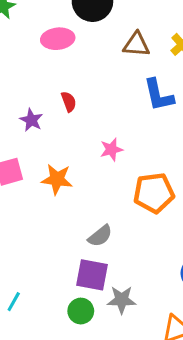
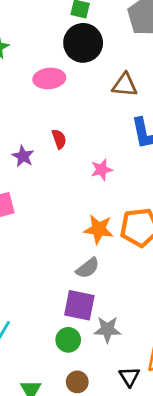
pink star: (111, 149) -> (102, 170), moved
orange star: (57, 179) -> (99, 229), moved

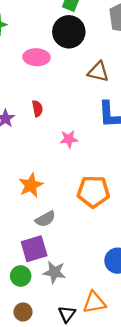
orange star: (99, 229) -> (31, 185), moved, turned 30
purple square: (79, 305) -> (34, 249), turned -36

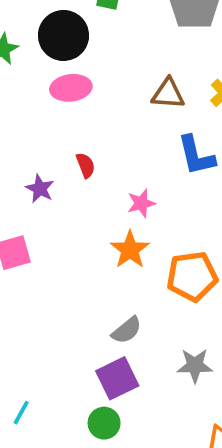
black circle: (69, 32) -> (63, 35), moved
orange star: (31, 185) -> (130, 250), moved
gray star: (54, 272) -> (195, 365), moved

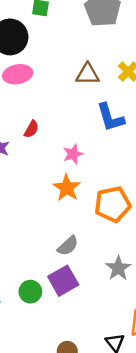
red semicircle: (86, 165) -> (31, 129), turned 54
gray star: (195, 365) -> (118, 268), turned -30
green circle: (104, 423) -> (30, 292), moved

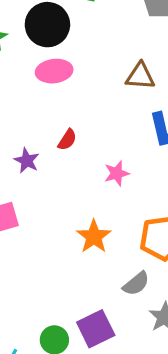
orange star: (67, 188) -> (94, 237), moved
gray semicircle: (68, 246) -> (136, 284), moved

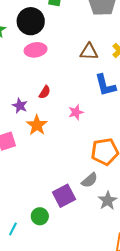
orange star: (94, 237) -> (37, 125), moved
purple square: (96, 329) -> (64, 196), moved

